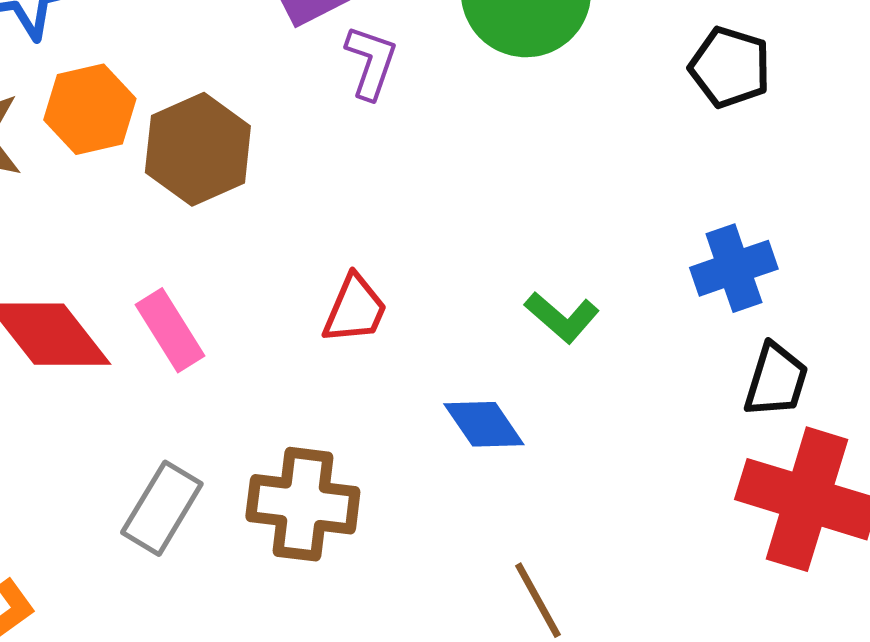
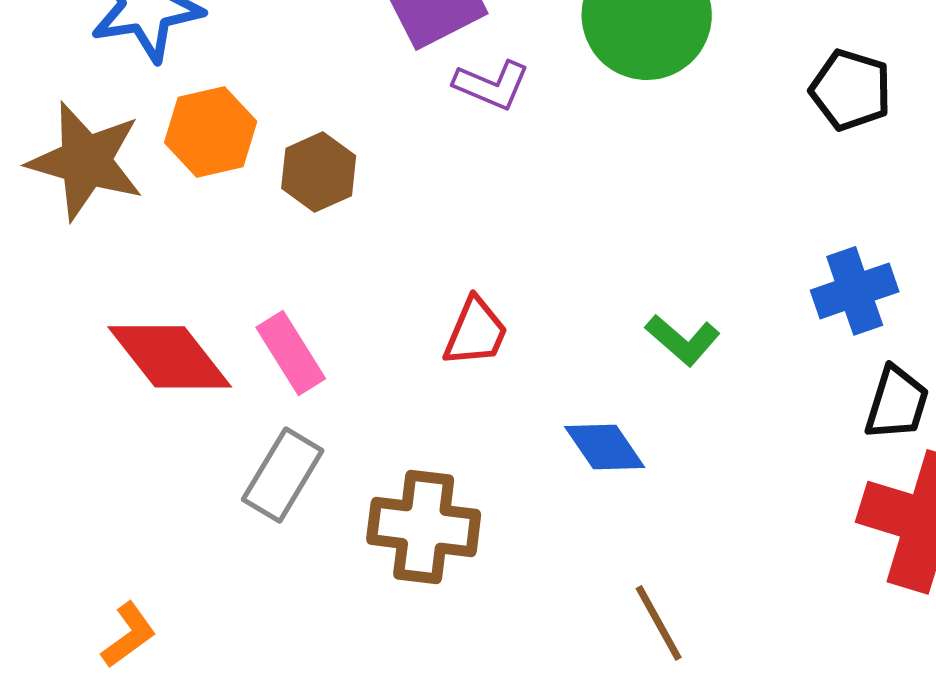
purple L-shape: (371, 62) -> (492, 85), turned 94
brown hexagon: (198, 149) -> (319, 172), size x0.7
gray rectangle: (162, 508) -> (283, 475), moved

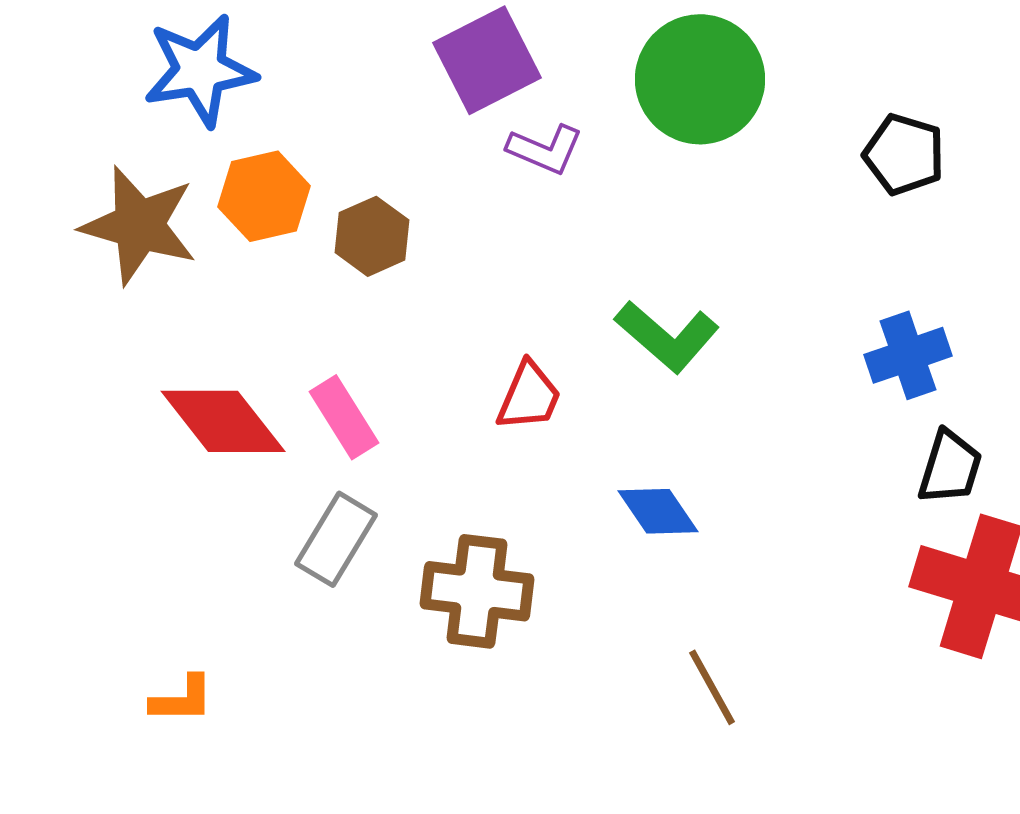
green L-shape: (683, 340) -> (667, 336), moved, size x1.4
orange L-shape: (129, 635) -> (182, 699), turned 36

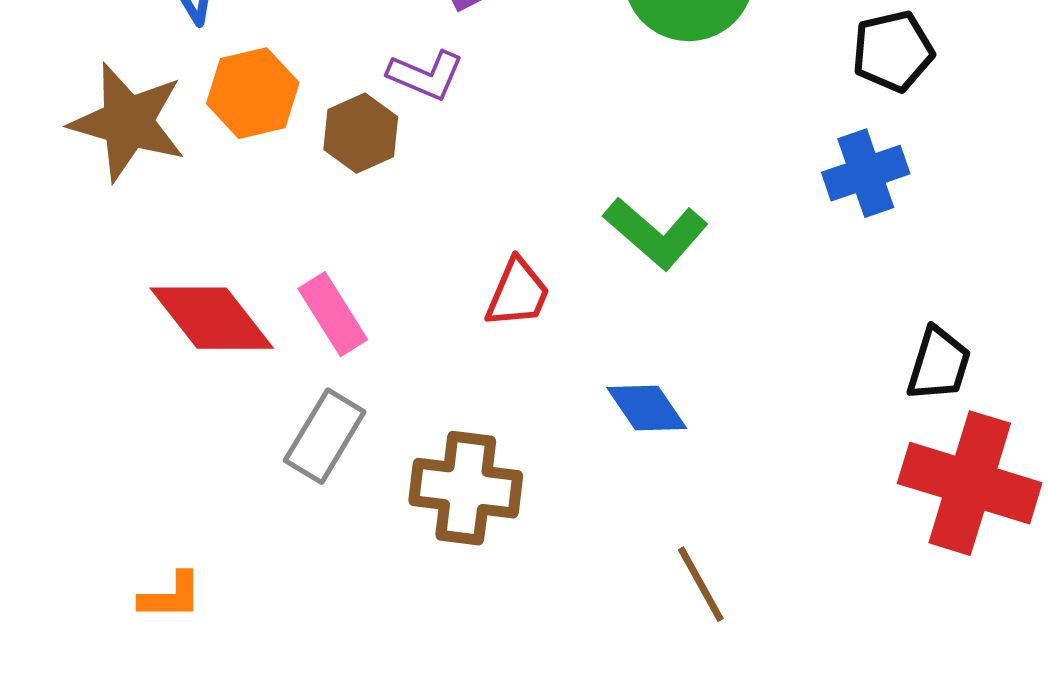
purple L-shape: (545, 149) -> (426, 75), moved
black pentagon: (904, 154) -> (893, 51), turned -30
blue cross: (908, 355) -> (866, 173), moved

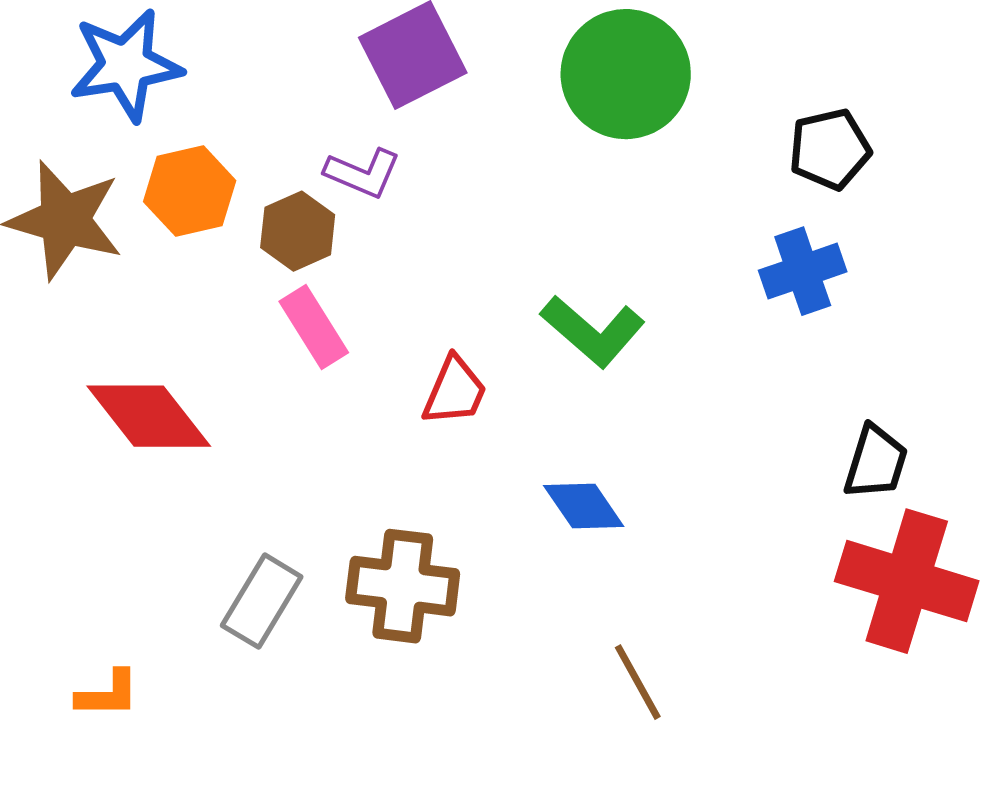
pink rectangle: (333, 314) -> (314, 327), moved
gray rectangle: (325, 436) -> (262, 601), moved

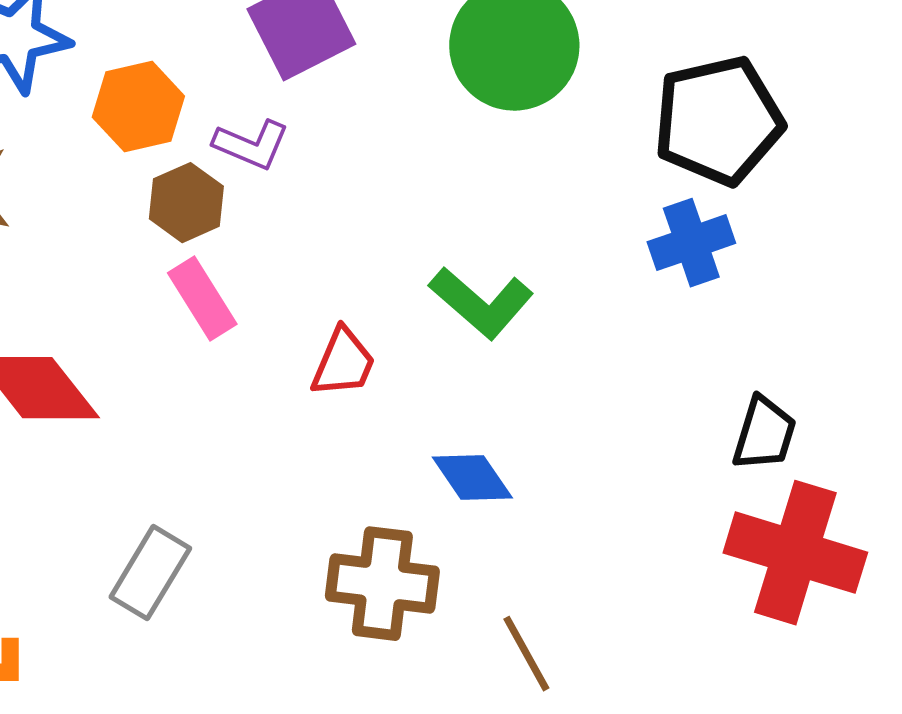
black pentagon: (830, 149) -> (718, 121), size x1.6
orange hexagon: (190, 191) -> (138, 107), moved
brown cross: (403, 586) -> (382, 584), moved

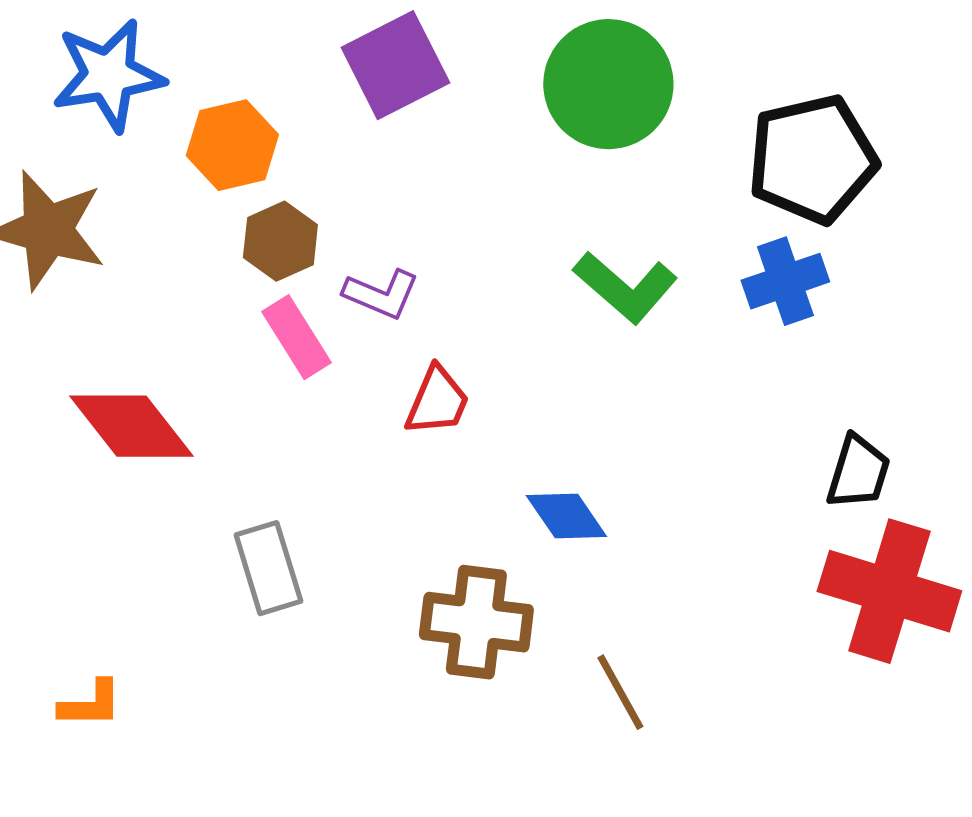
purple L-shape: (251, 145) -> (381, 294), moved
green L-shape: (481, 303) -> (625, 287), moved
gray rectangle: (150, 573) -> (268, 568), moved, turned -48

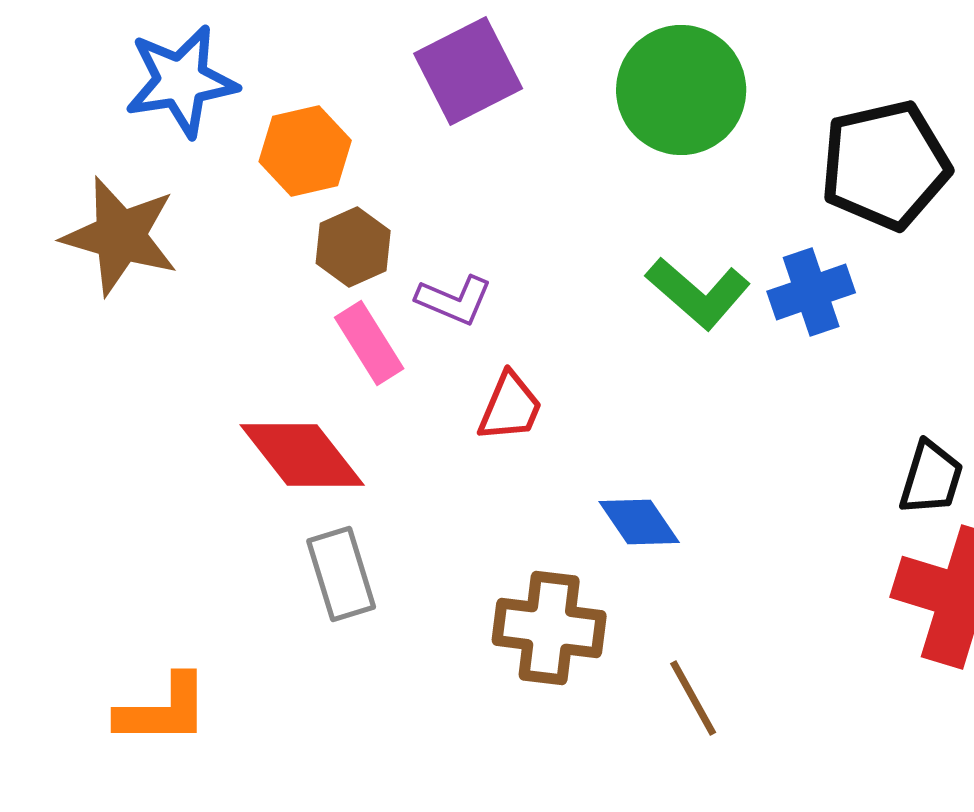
blue cross: (785, 281) -> (811, 292), moved
red diamond: (131, 426) -> (302, 455), moved
orange L-shape: (90, 704) -> (163, 710), size x1.5

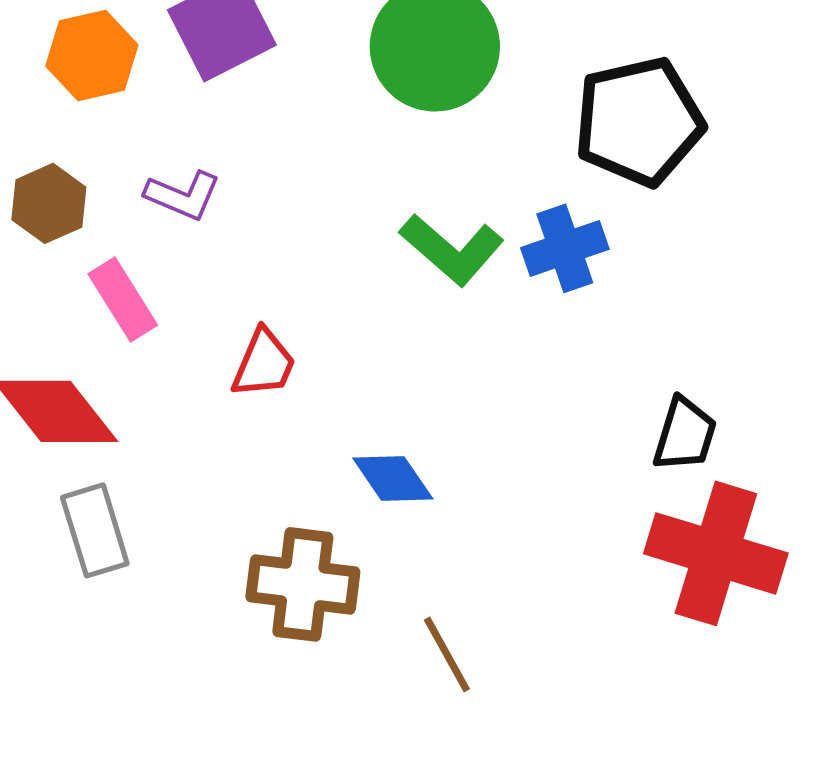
orange hexagon: (305, 151) -> (92, 55), moved
brown hexagon: (353, 247) -> (49, 203), moved
purple L-shape: (454, 300) -> (183, 195), moved

